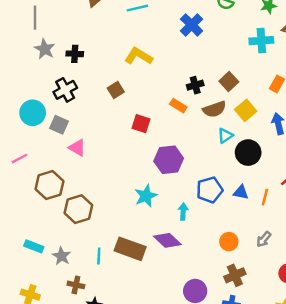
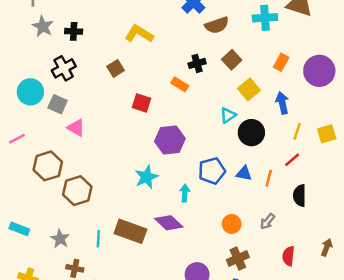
brown semicircle: (214, 109) -> (217, 25), moved
cyan rectangle: (34, 246) -> (19, 229), moved

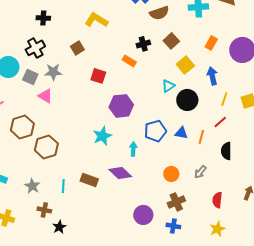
gray star: (43, 26) -> (53, 72), moved, turned -30
brown rectangle: (130, 231) -> (89, 180), size x0.7

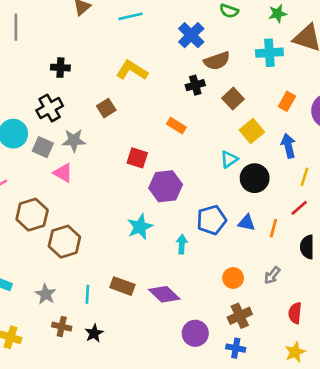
black cross: (143, 44) -> (195, 85), moved
red square: (98, 76) -> (137, 158), moved
purple diamond: (120, 173) -> (164, 294), moved
black star: (59, 227) -> (94, 333), moved

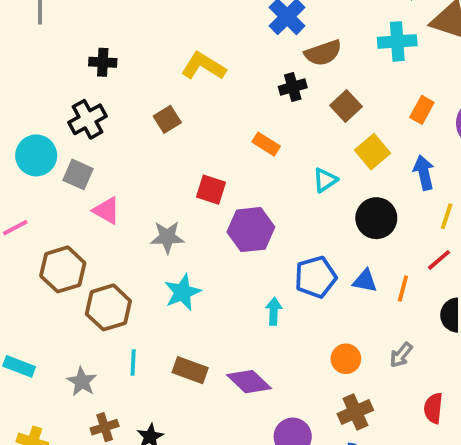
gray star: (74, 140) -> (167, 237), moved
cyan triangle: (229, 159) -> (325, 180), moved
cyan star: (140, 227) -> (183, 292), moved
cyan line: (87, 294) -> (133, 363), moved
brown cross: (62, 327) -> (105, 427), turned -30

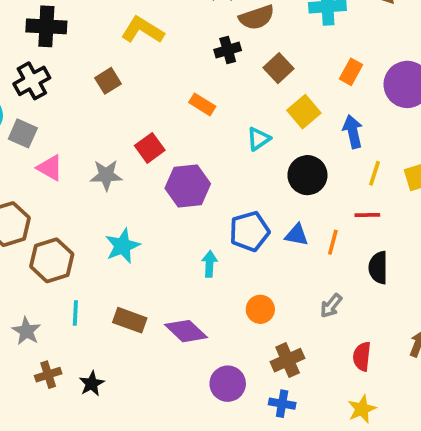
black cross: (103, 62) -> (46, 26), size x1.5
red square: (211, 190) -> (150, 148), turned 36
gray star: (167, 237) -> (106, 175), moved
red line: (439, 260) -> (367, 215), turned 40
orange circle: (346, 359) -> (260, 309), moved

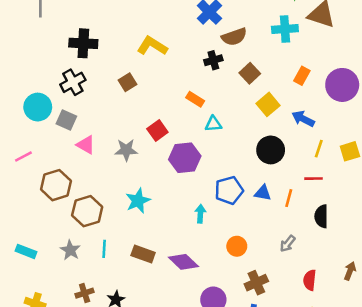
blue arrow: (353, 132) -> (303, 119), turned -50
cyan triangle: (258, 139) -> (213, 124), moved, turned 30
gray star: (26, 331) -> (70, 250), moved

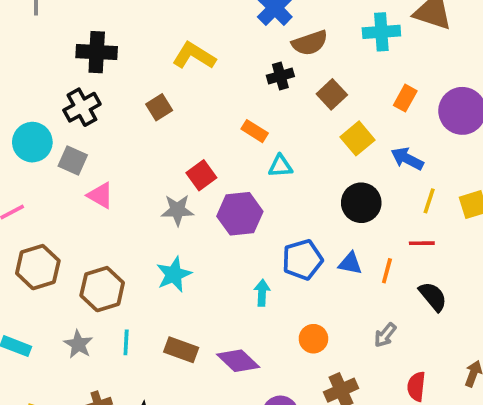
gray star: (126, 150) -> (177, 210), moved
brown hexagon: (56, 185) -> (38, 267), moved
black semicircle: (321, 216) -> (433, 296), turned 140

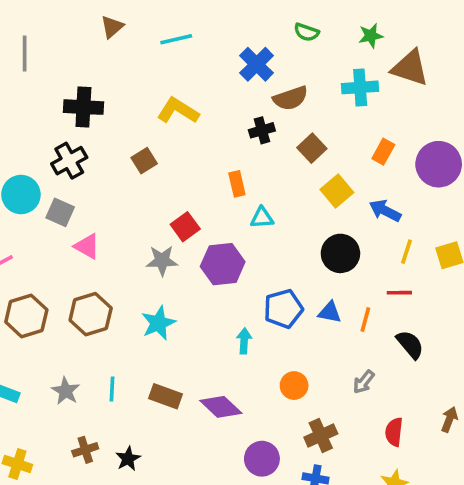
orange rectangle: (255, 131) -> (237, 184), turned 45
brown hexagon: (102, 289) -> (91, 314), moved

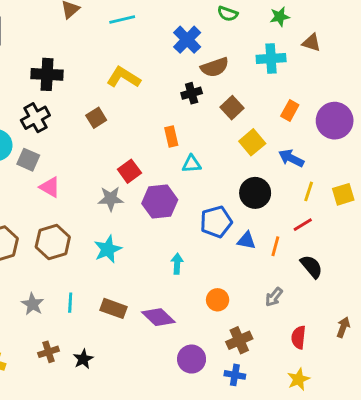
brown triangle: (410, 68) -> (311, 43), size x0.6
red line: (399, 293) -> (303, 225), turned -30
blue pentagon: (283, 309) -> (216, 222), moved

